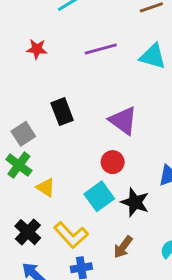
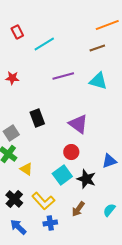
red star: (37, 49) -> (12, 78), moved

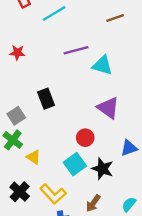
cyan triangle: (98, 81) -> (102, 65), moved
purple triangle: (78, 124) -> (108, 108), moved

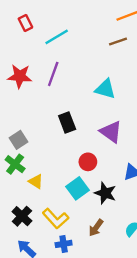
purple line: (76, 50) -> (53, 74), moved, turned -55
red star: (17, 53) -> (20, 76), size x1.5
black rectangle: (46, 99) -> (67, 122), moved

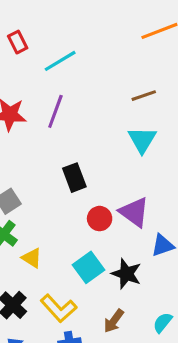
brown line: (118, 42) -> (144, 96), moved
cyan triangle: (105, 89) -> (142, 140), moved, turned 45
purple triangle: (111, 132) -> (134, 212), moved
red circle: (88, 162) -> (100, 219), moved

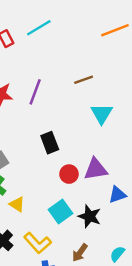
cyan line: (60, 61) -> (39, 28), moved
brown line: (144, 96) -> (84, 80), moved
purple triangle: (134, 212) -> (96, 169), turned -45

